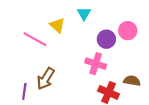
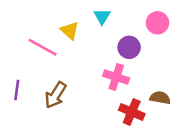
pink circle: (128, 31) -> (157, 23), moved
purple line: (24, 91) -> (17, 90), moved

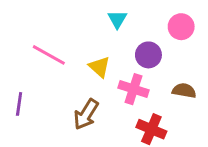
yellow triangle: (70, 31) -> (99, 67), moved
brown arrow: (56, 95) -> (86, 114), moved
brown semicircle: (160, 98) -> (184, 91), moved

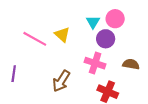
cyan triangle: (117, 19) -> (93, 22), moved
pink circle: (181, 27) -> (115, 19), moved
yellow triangle: (99, 67) -> (62, 35), moved

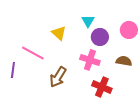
pink circle: (115, 19) -> (129, 30), moved
pink line: (35, 39) -> (33, 53), moved

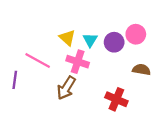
cyan triangle: (88, 21) -> (90, 40), moved
pink circle: (129, 30) -> (136, 34), moved
pink cross: (90, 60) -> (78, 62), moved

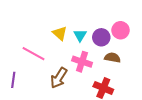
pink cross: (78, 62) -> (82, 62), moved
brown semicircle: (141, 70) -> (112, 58), moved
purple line: (15, 80) -> (13, 80), moved

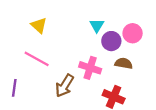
yellow triangle: (60, 33) -> (39, 25), moved
cyan triangle: (80, 35) -> (97, 25), moved

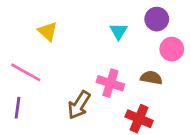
pink circle: (133, 33) -> (172, 49), moved
purple circle: (111, 41) -> (157, 19), moved
pink line: (37, 59) -> (26, 72), moved

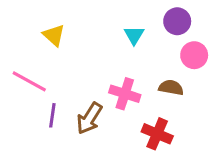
purple line: (18, 108) -> (52, 115), moved

